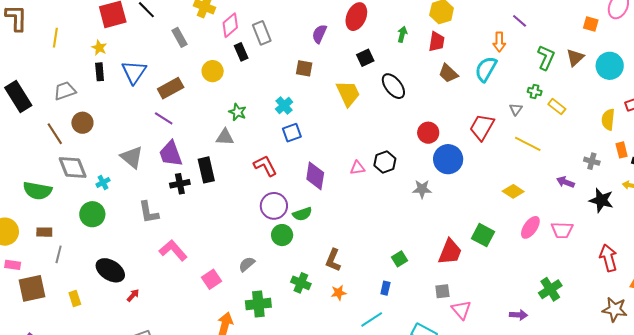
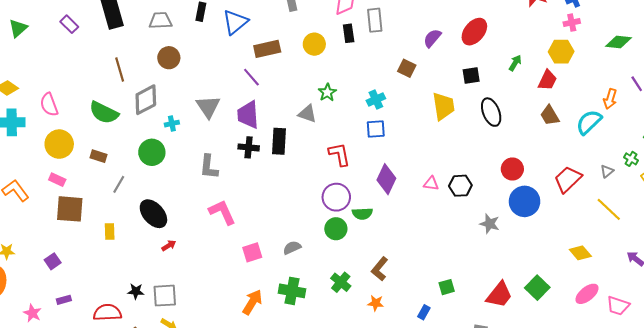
brown line: (55, 134) -> (120, 70), moved
gray diamond: (73, 168) -> (146, 100), turned 68
gray line: (59, 254) -> (119, 184), moved

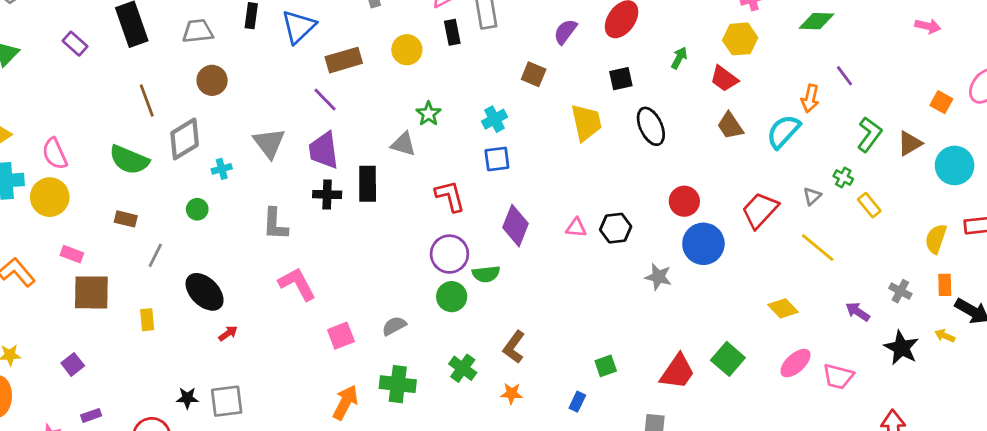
red trapezoid: (547, 80) -> (724, 79), turned 105
yellow circle: (59, 144) -> (50, 197), moved
green circle: (152, 152) -> (197, 209), size x0.6

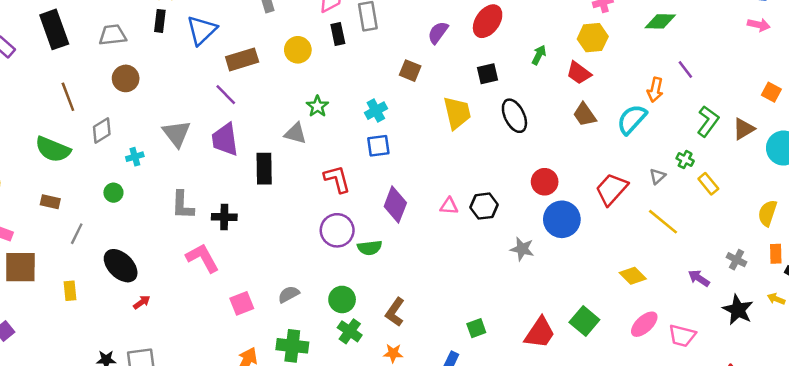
gray diamond: (185, 139) -> (102, 130), size x0.7
black cross: (327, 194) -> (224, 217), moved
green circle: (452, 297) -> (342, 299), moved

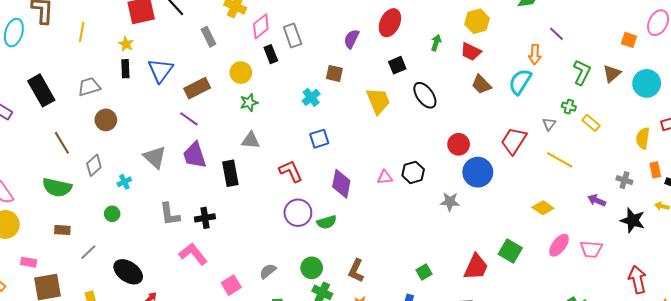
green star: (317, 106) -> (249, 103), moved, turned 30
cyan cross: (376, 111) -> (311, 97), moved
gray line: (77, 234) -> (88, 252), turned 30

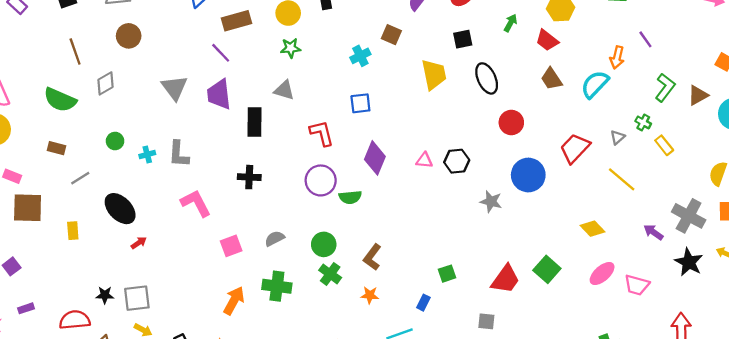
red circle: (459, 144) -> (511, 122), moved
gray cross: (624, 180) -> (689, 216), size x1.8
cyan cross: (124, 182) -> (147, 155), moved
black cross: (205, 218) -> (249, 177), moved

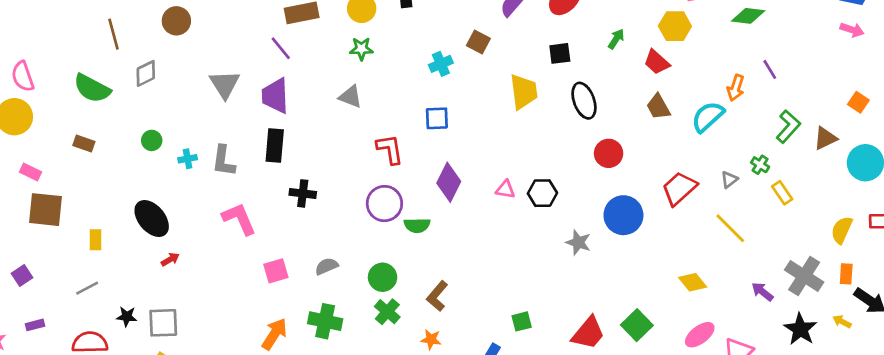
black rectangle: (255, 122) -> (275, 146), moved
gray line: (80, 178) -> (87, 288), moved

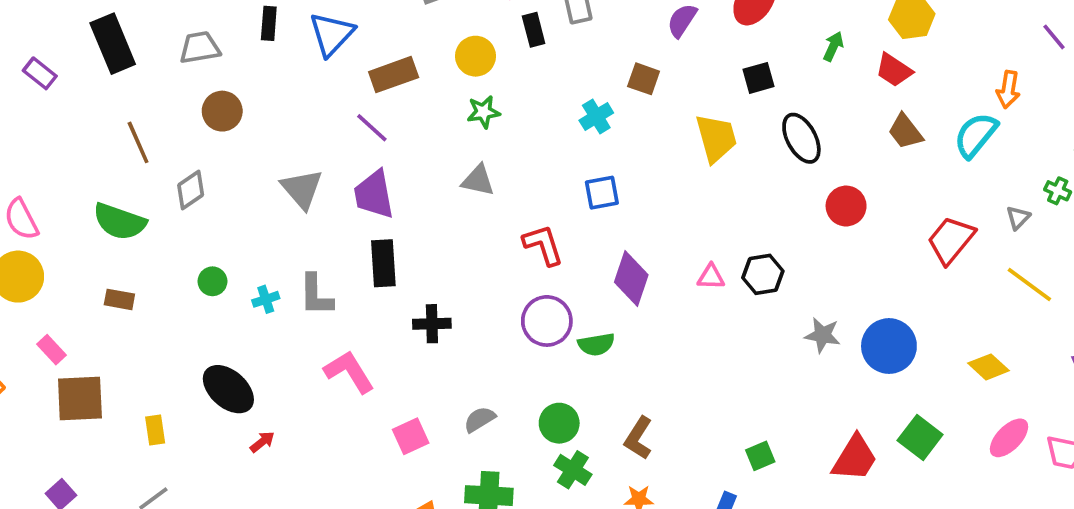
purple line: (770, 69) -> (1054, 37), moved
pink rectangle: (30, 172) -> (51, 350), turned 30
blue circle: (623, 215) -> (889, 346), moved

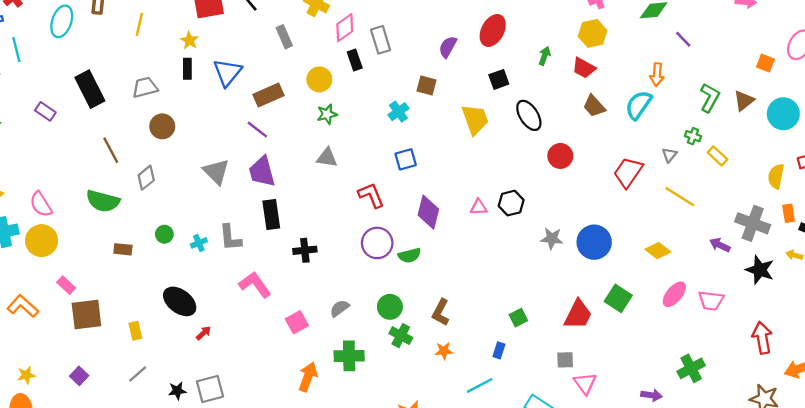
brown rectangle: (119, 299) -> (123, 249), moved

